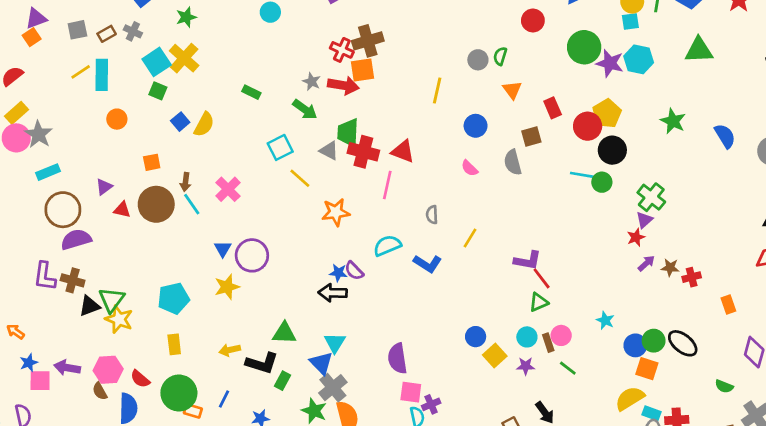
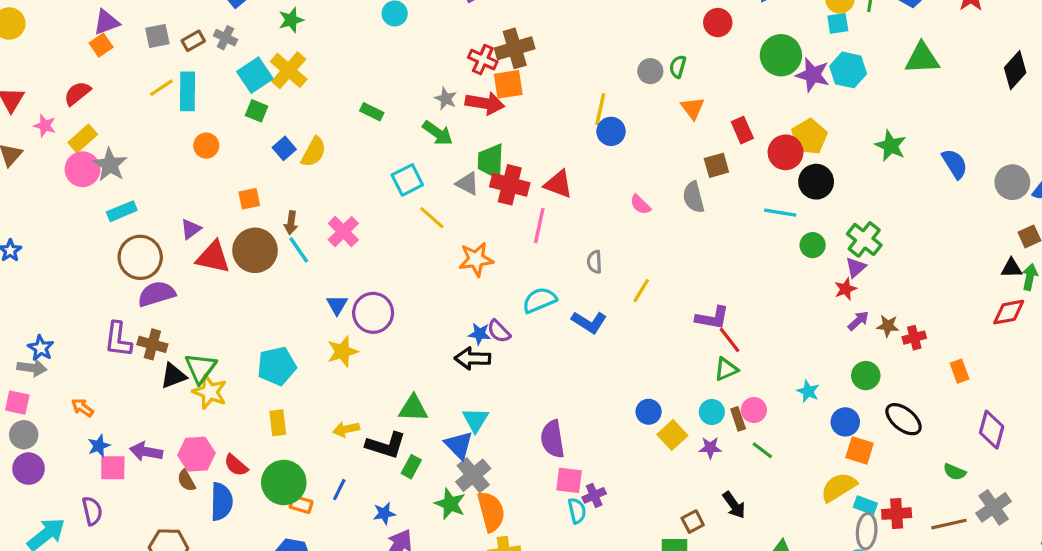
blue circle: (476, 126) -> (611, 131), moved
green circle: (602, 182) -> (813, 245), moved
red triangle: (122, 210) -> (213, 257), size x1.6
green circle: (654, 341) -> (866, 376), moved

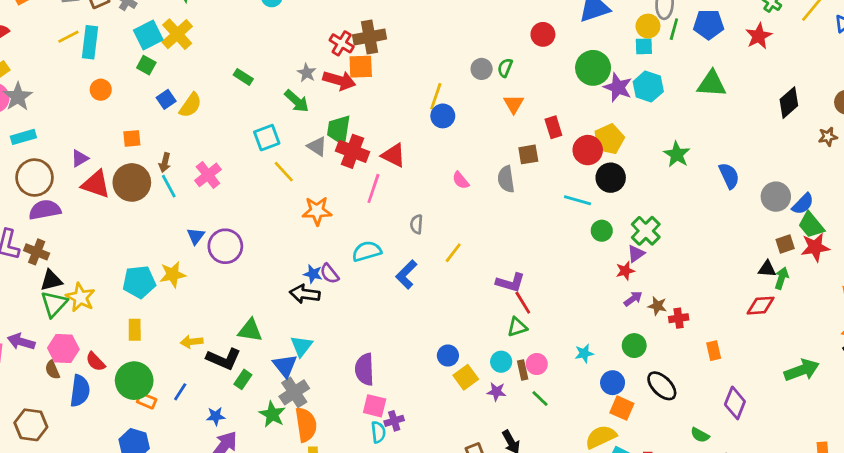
blue L-shape: (589, 322) -> (406, 274), turned 96
yellow star: (342, 352) -> (173, 274), moved
green triangle: (201, 368) -> (54, 304), moved
cyan star: (808, 391) -> (584, 353), turned 30

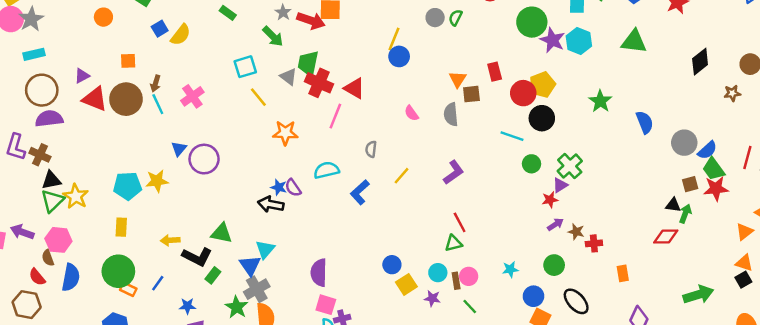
orange triangle: (514, 104) -> (458, 79), moved
purple L-shape: (510, 283) -> (454, 172), moved, turned -55
red semicircle: (95, 362) -> (37, 277), moved

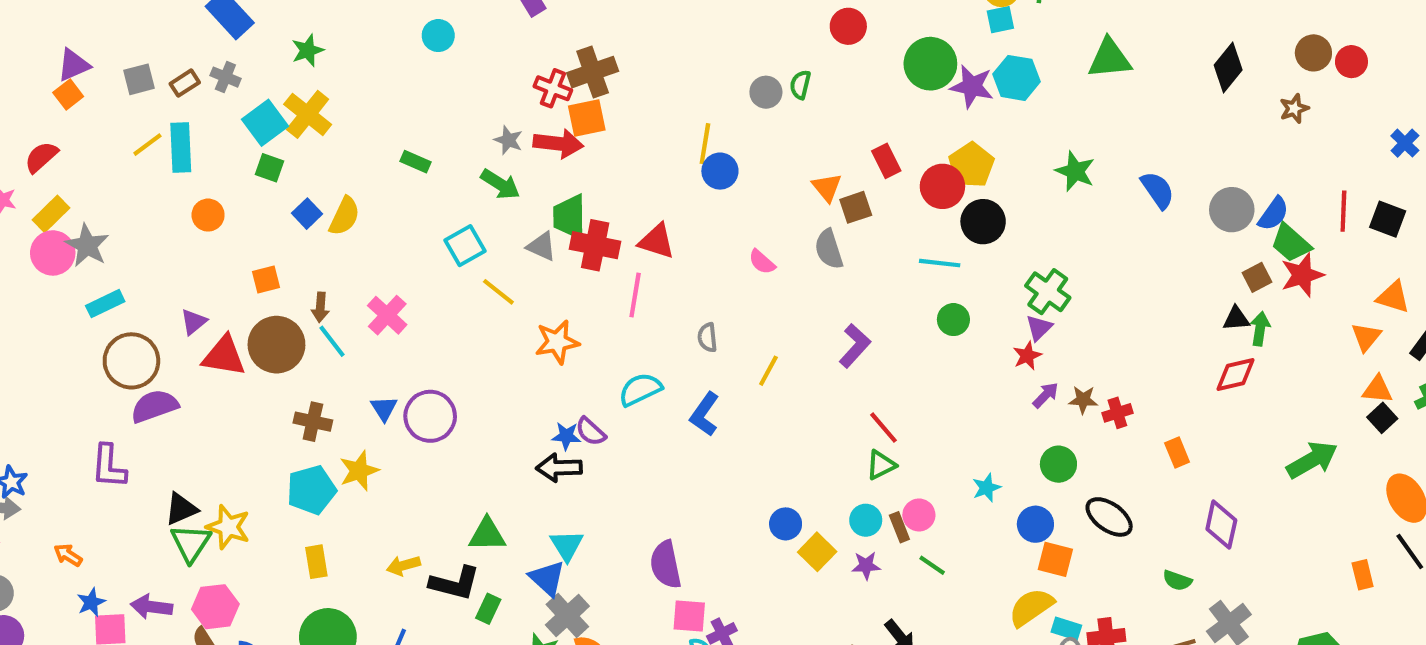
brown cross: (40, 155) -> (313, 422), moved
green circle: (531, 164) -> (953, 320), moved

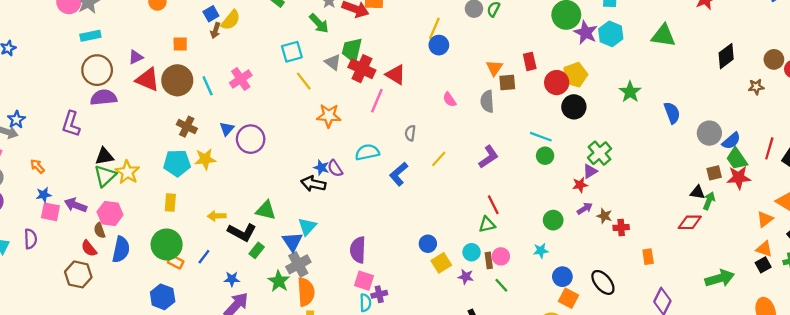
cyan line: (940, 263) -> (541, 137), moved
brown arrow: (320, 307) -> (215, 31), moved
green circle: (1058, 464) -> (553, 220), moved

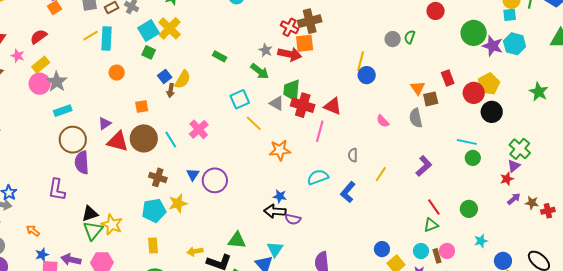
purple semicircle: (104, 97) -> (82, 163), turned -80
purple semicircle: (335, 168) -> (293, 219), moved, turned -35
green circle: (553, 220) -> (469, 209), moved

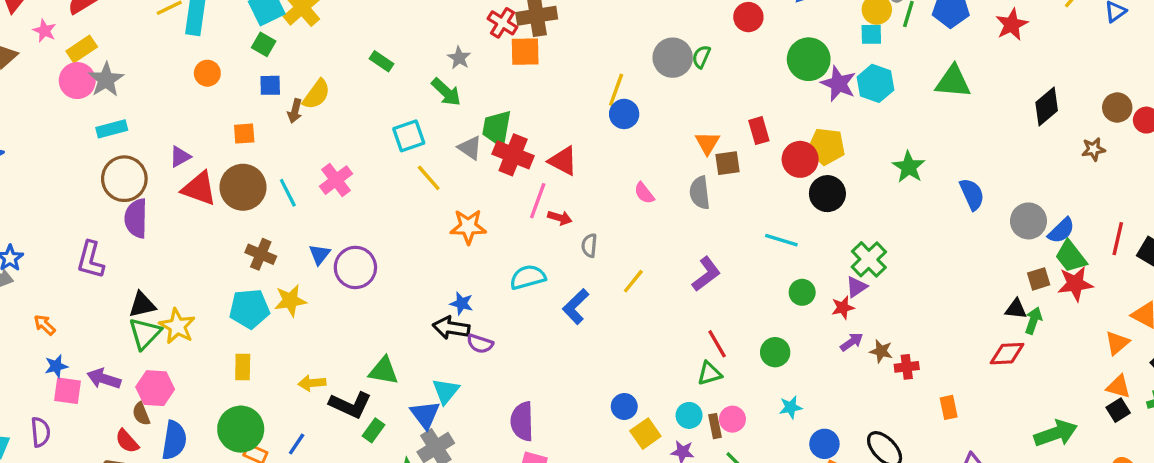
gray circle: (393, 39) -> (673, 58), size x1.5
red arrow: (290, 54) -> (560, 218), moved, size x0.6
blue square: (165, 76) -> (270, 85), moved, turned 32
yellow pentagon: (489, 84) -> (826, 146), turned 30
green circle: (473, 158) -> (802, 292), moved

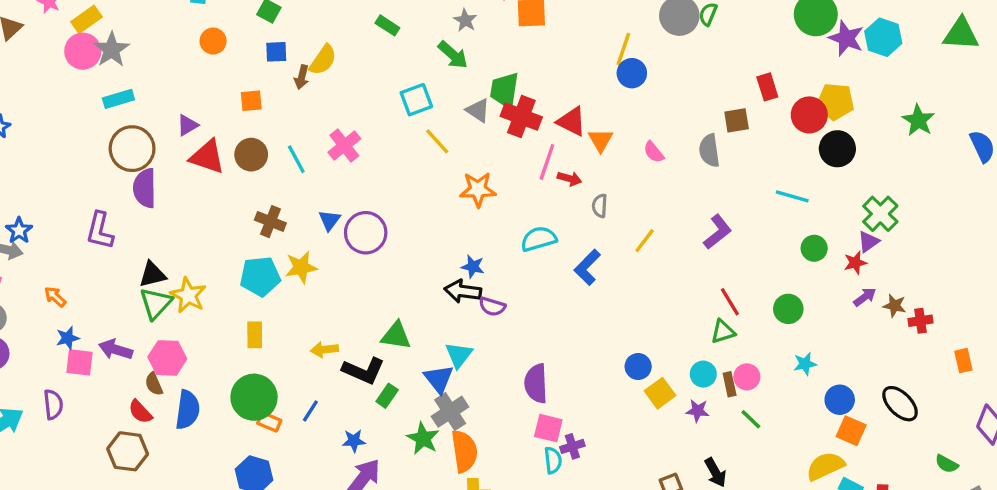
orange triangle: (707, 143) -> (601, 140), moved
brown circle: (243, 187) -> (251, 155), size x0.7

